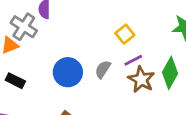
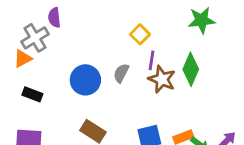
gray cross: (24, 27) -> (35, 38), turned 32
purple line: (133, 60) -> (151, 60), turned -48

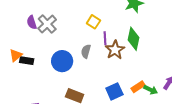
gray cross: (35, 38) -> (47, 24), moved
brown star: (162, 79) -> (115, 50), turned 30
black rectangle: (32, 94) -> (27, 61), moved

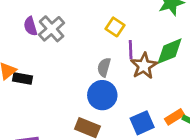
green diamond: (134, 39) -> (170, 51), turned 55
blue circle: (62, 61) -> (102, 95), moved

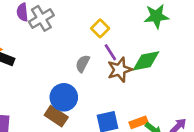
purple line: (131, 50) -> (110, 52), turned -42
blue circle: (102, 95) -> (64, 97), moved

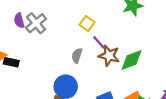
green diamond: (146, 61) -> (132, 60), moved
brown star: (120, 70) -> (109, 56), turned -30

